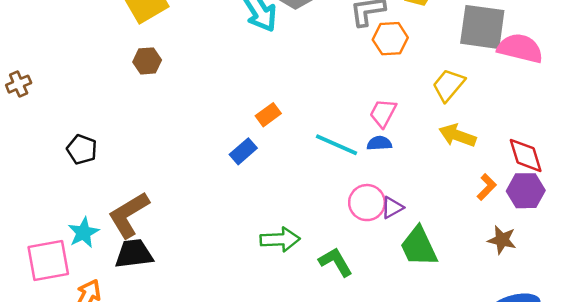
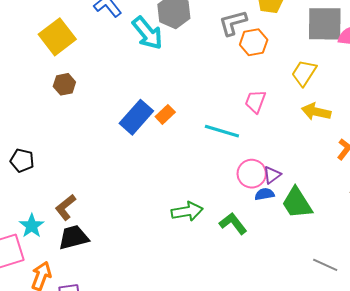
blue semicircle: (379, 143) -> (264, 194), moved
blue rectangle: (243, 151) -> (136, 117), moved, size x1.6
brown L-shape: (129, 215) -> (65, 207), size x0.7

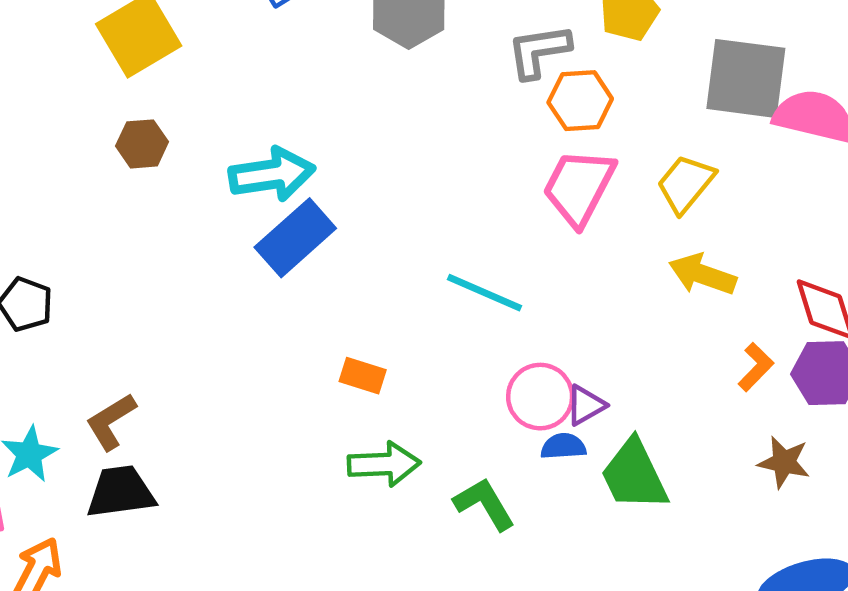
cyan arrow: (147, 33) -> (272, 174), moved, turned -66
pink trapezoid: (255, 102) -> (579, 187), moved, size x1.5
orange rectangle: (165, 114) -> (363, 376), moved, turned 54

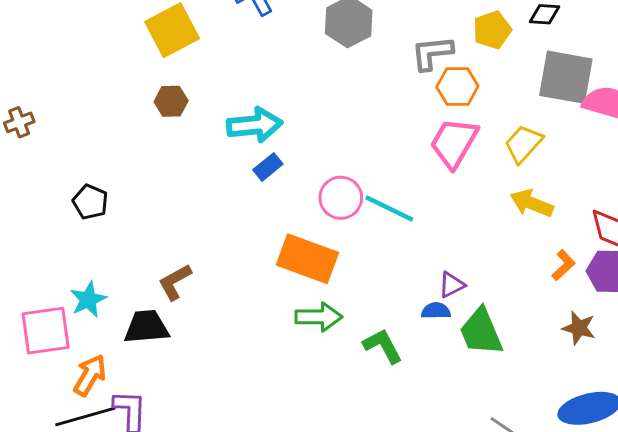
blue rectangle: (295, 238) -> (268, 167), size x0.6
orange rectangle: (363, 376) -> (307, 259), size x2.0
pink circle: (540, 397) -> (341, 198), moved
brown L-shape: (111, 422) -> (175, 282), moved

